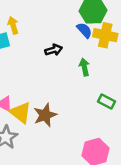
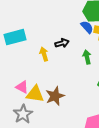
yellow arrow: (13, 25) -> (44, 54), moved
yellow triangle: (20, 113) -> (35, 94), turned -30

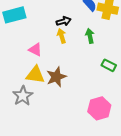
yellow arrow: (44, 54) -> (62, 36), moved
pink triangle: (22, 87) -> (35, 50), moved

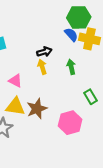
green rectangle: (109, 65) -> (91, 97), turned 32
pink hexagon: (99, 108) -> (70, 123), moved

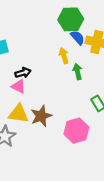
green hexagon: (79, 17) -> (71, 19), moved
black arrow: (44, 52) -> (23, 73), moved
yellow arrow: (42, 67) -> (64, 56), moved

